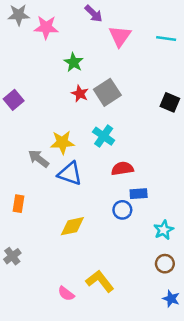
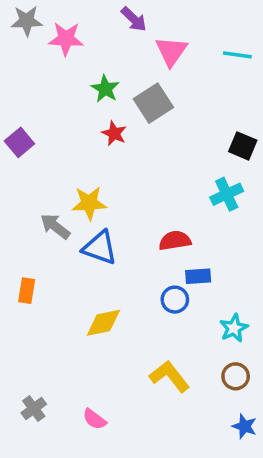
gray square: (107, 92) -> (153, 103), moved
cyan cross: (104, 136) -> (227, 194), moved, turned 30
gray cross: (12, 256) -> (34, 408), moved
yellow L-shape: (100, 281) -> (170, 376), moved

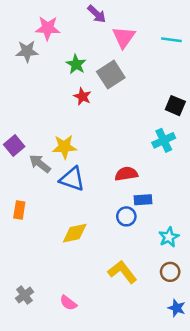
gray star: (27, 21) -> (27, 51), moved
purple square: (19, 142) -> (14, 145), moved

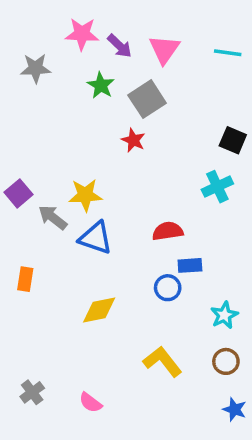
purple arrow: (97, 14) -> (120, 46), moved
pink star: (48, 28) -> (82, 34), moved
red star: (82, 96) -> (133, 140), moved

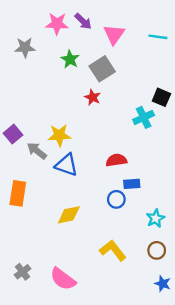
purple arrow: (120, 46) -> (83, 21), moved
cyan cross: (217, 187) -> (144, 117), moved
orange rectangle: (25, 279) -> (18, 193), size x1.5
pink semicircle: (90, 403) -> (63, 279), size x1.6

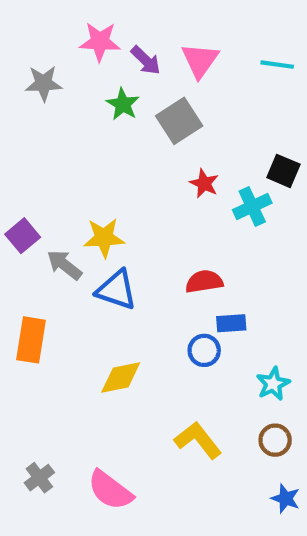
purple arrow: (83, 21) -> (146, 60), moved
red star: (93, 97) -> (204, 183), moved

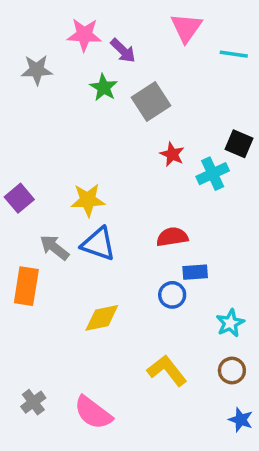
pink triangle: (200, 60) -> (186, 28), moved
gray arrow: (64, 265) -> (54, 247), moved

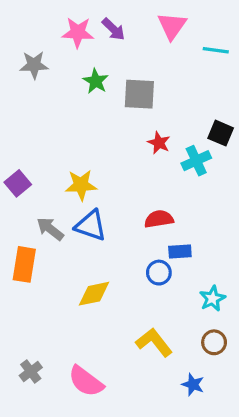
purple arrow: (123, 51) -> (113, 29), moved
gray square: (151, 102) -> (139, 94), turned 36
blue star: (241, 420) -> (193, 385), moved

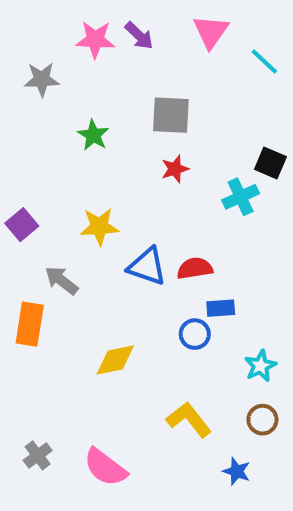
cyan line: (216, 50) -> (264, 61), turned 35
green star: (96, 81) -> (93, 135), moved
red star: (159, 143) -> (175, 169), moved, turned 30
blue triangle: (91, 226) -> (147, 266), moved

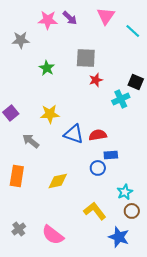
red star: (175, 169) -> (96, 80), moved
orange rectangle: (30, 324) -> (17, 176), moved
cyan star: (260, 366) -> (125, 192), moved
blue star: (237, 471) -> (119, 237), size x1.5

